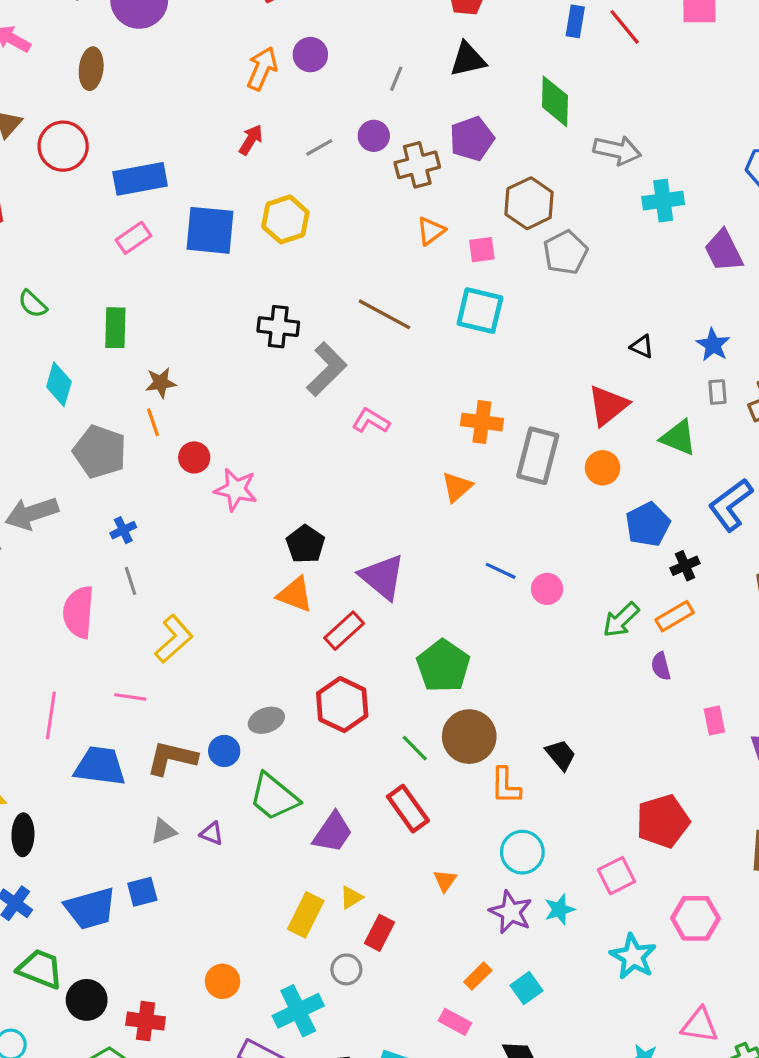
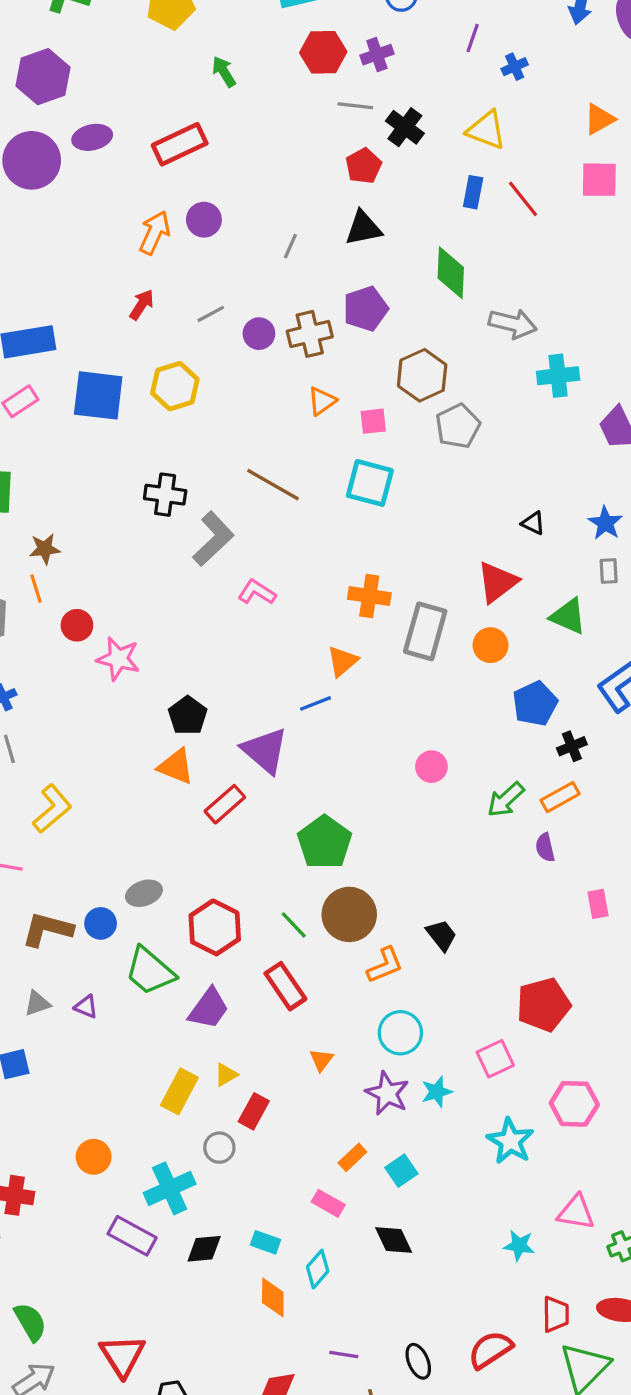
purple circle: (374, 136) -> (259, 334), moved
blue line: (501, 571) -> (315, 703), moved, turned -48
red hexagon: (342, 705) -> (215, 927), moved
orange L-shape: (506, 786) -> (385, 965), turned -114

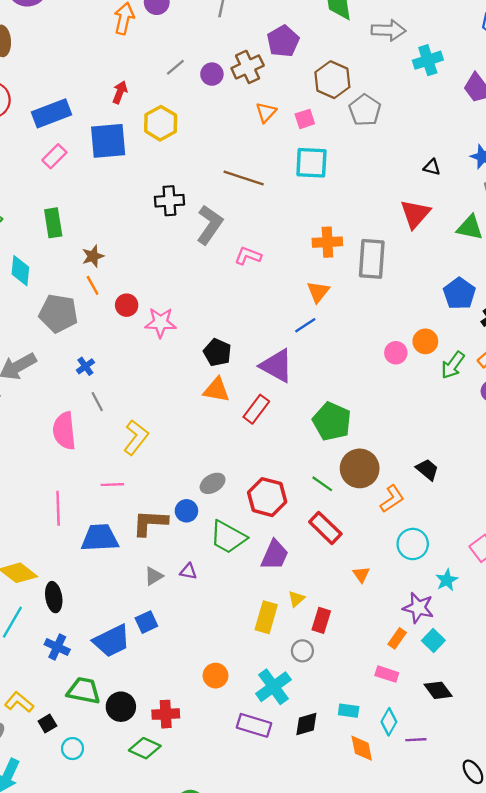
red arrow: (142, 305) -> (120, 92), moved
orange circle: (490, 645) -> (425, 341), moved
purple star: (387, 1093) -> (418, 608), moved
purple line: (344, 1355) -> (416, 740), moved

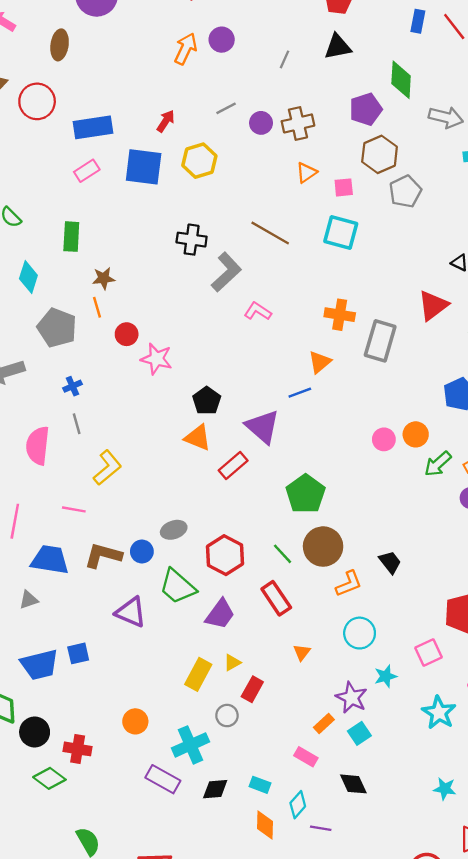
purple pentagon: (283, 41) -> (366, 109), moved
purple triangle: (188, 571) -> (131, 612), size x1.8
gray triangle: (154, 576) -> (29, 600), moved

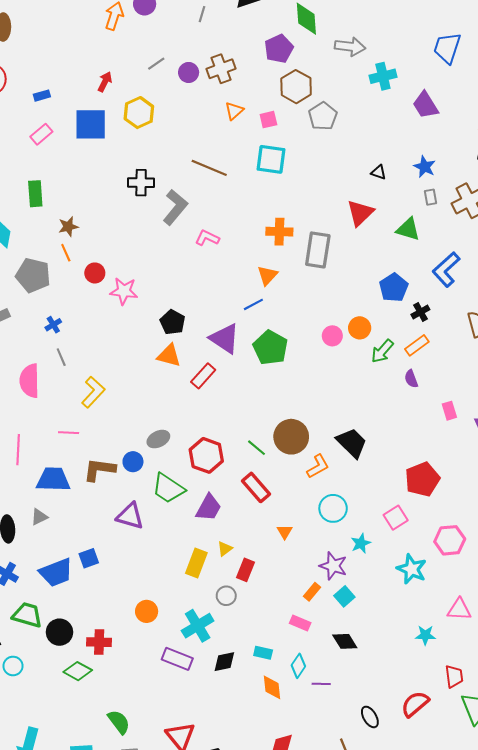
blue rectangle: (93, 127) -> (42, 96), size x0.5
green pentagon: (306, 494) -> (270, 348), moved
black trapezoid: (390, 562) -> (352, 443), size x1.5

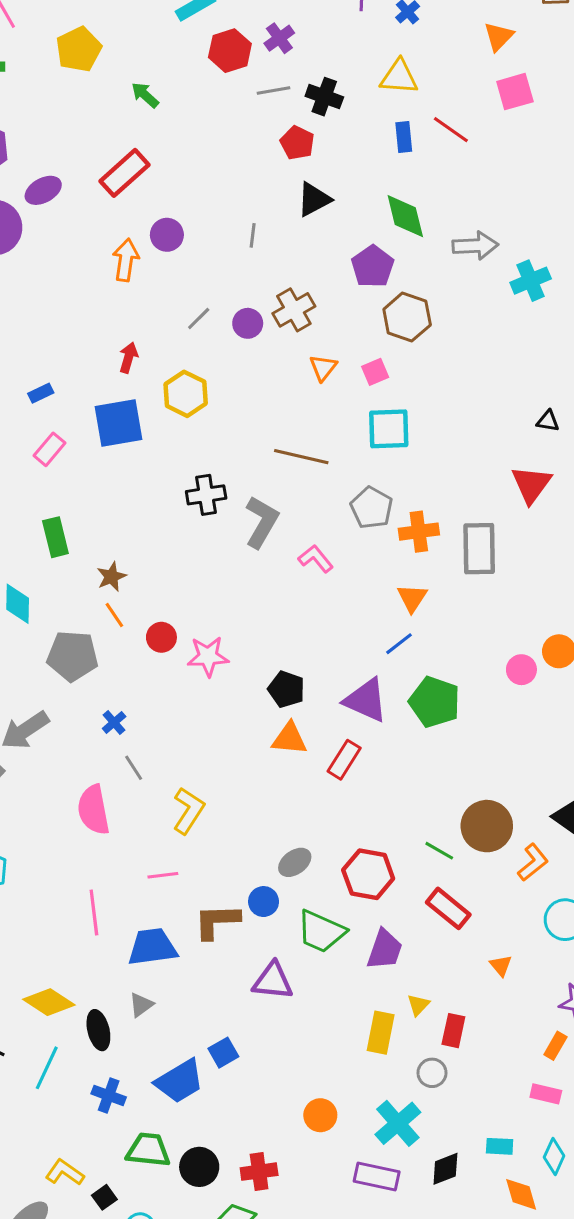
gray pentagon: (323, 116) -> (372, 508), moved
pink L-shape: (207, 238) -> (316, 559), turned 35

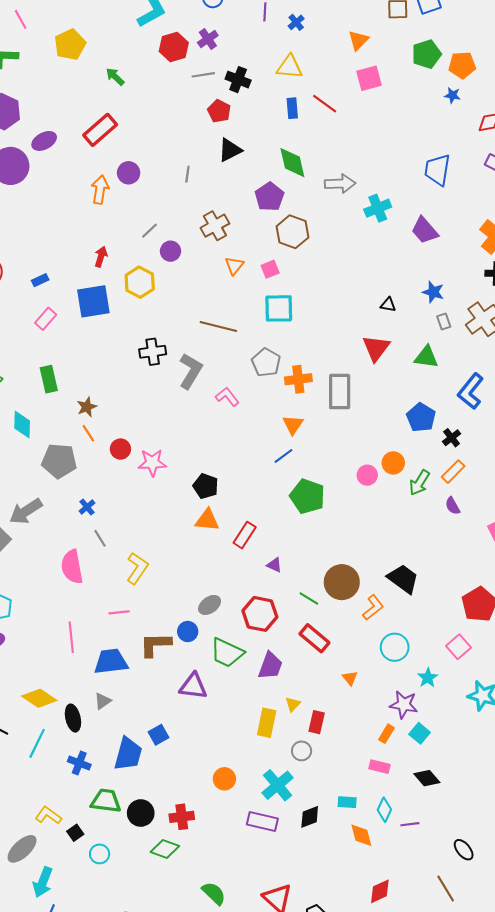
purple circle: (248, 323) -> (170, 251), moved
purple triangle: (366, 700) -> (274, 565), moved, size x0.5
blue trapezoid: (180, 1081) -> (128, 754), turned -45

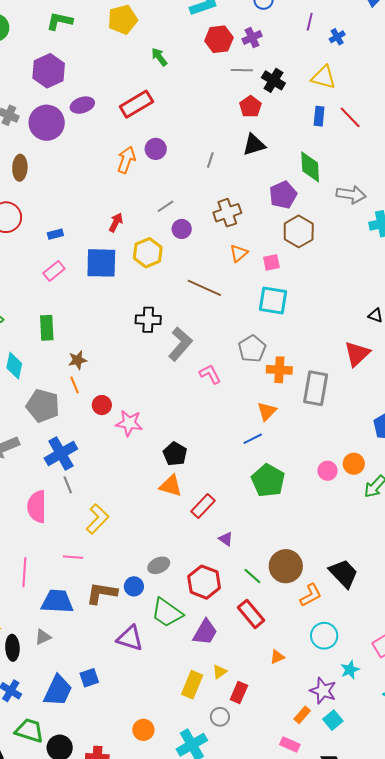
brown line: (218, 327) -> (204, 288), moved
blue cross: (87, 507) -> (61, 453), size x2.0
orange triangle: (350, 678) -> (277, 657), turned 35

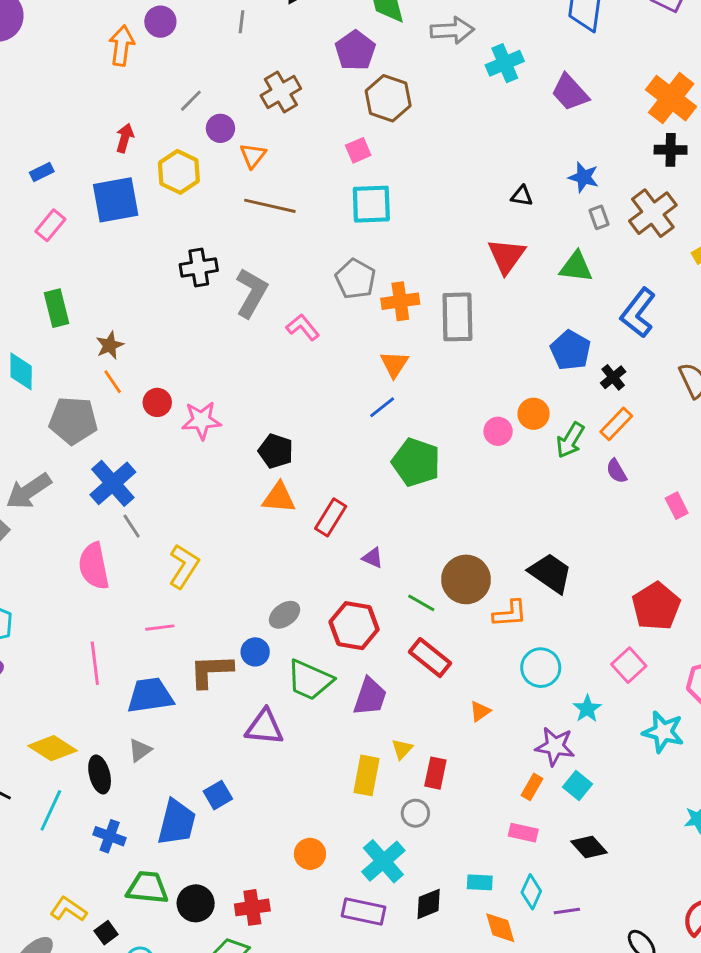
orange triangle: (239, 253) -> (253, 156), moved
orange L-shape: (311, 595) -> (510, 614), turned 35

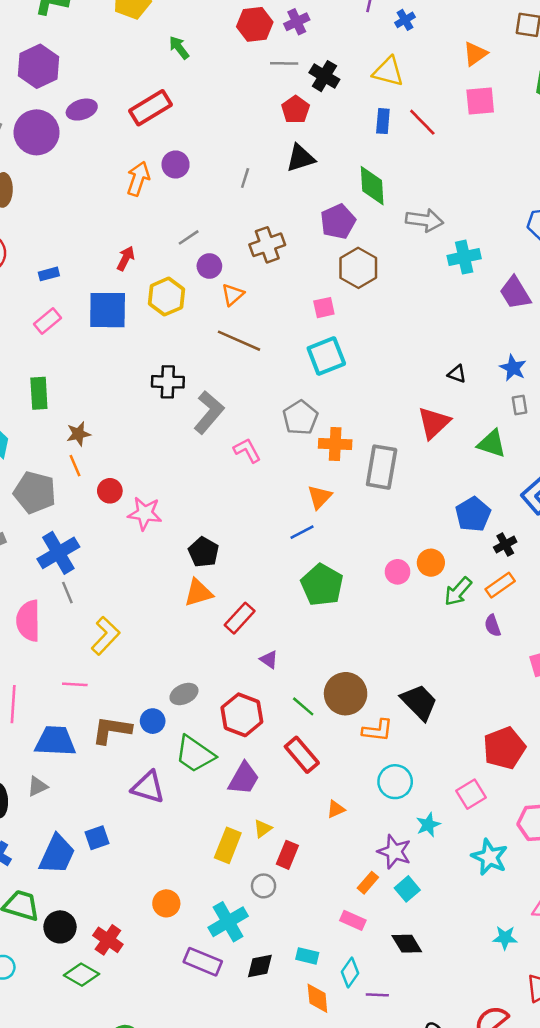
cyan square: (371, 204) -> (326, 356), turned -30
orange triangle: (279, 498) -> (198, 593), turned -32
red cross: (252, 907) -> (108, 940), turned 32

